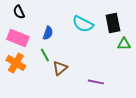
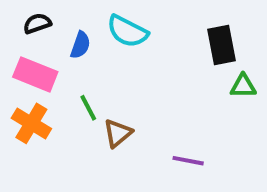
black semicircle: (19, 12) -> (37, 23), turned 96
cyan semicircle: (83, 24) -> (127, 31), moved
blue semicircle: (48, 33) -> (80, 45), moved

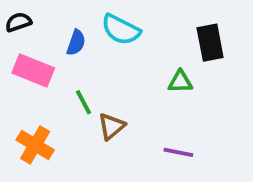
black semicircle: (37, 23) -> (18, 22), moved
green triangle: (243, 86) -> (180, 82), moved
orange cross: (31, 123) -> (35, 145), moved

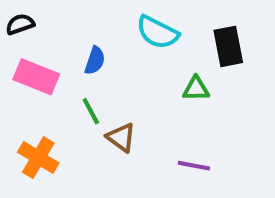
cyan semicircle: (121, 30) -> (157, 32), moved
blue semicircle: (76, 43) -> (95, 61), moved
brown triangle: (111, 126) -> (121, 137), turned -44

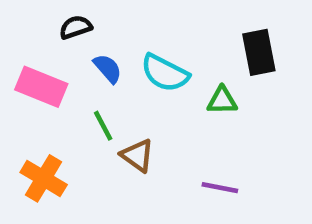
black semicircle: (20, 24) -> (76, 27), moved
cyan semicircle: (157, 32) -> (165, 73), moved
blue semicircle: (95, 61) -> (108, 68), turned -60

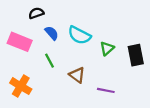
black rectangle: (259, 52) -> (136, 55), moved
green triangle: (222, 101) -> (107, 48), turned -40
brown triangle: (137, 155) -> (77, 75), moved

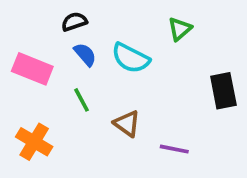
black semicircle: (36, 13) -> (74, 22), moved
green triangle: (107, 48) -> (180, 29), moved

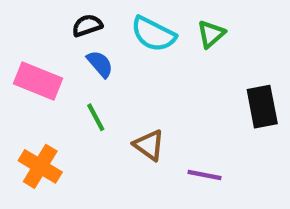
cyan semicircle: (131, 58) -> (153, 34), moved

